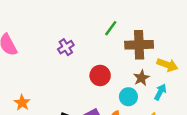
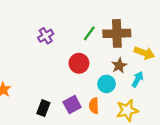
green line: (111, 28) -> (89, 33), moved

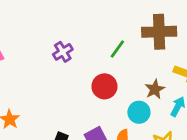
brown cross: (117, 33) -> (159, 32), moved

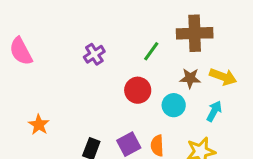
brown star: (155, 89) -> (190, 78), moved, turned 30
cyan circle: (139, 112) -> (174, 105), moved

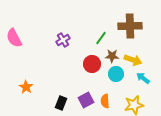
yellow arrow: (223, 77) -> (133, 60), moved
brown star: (190, 78) -> (112, 56), moved
cyan arrow: (214, 111) -> (143, 78), turned -80

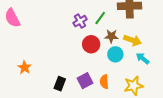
purple cross: (63, 40) -> (80, 21), moved

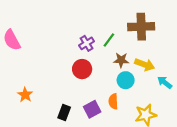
red circle: (91, 44) -> (82, 69), moved
cyan arrow: (143, 58) -> (165, 82), moved
orange semicircle: (104, 82) -> (113, 101), moved

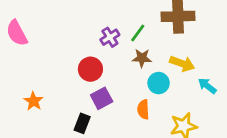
brown star: (121, 60) -> (142, 58), moved
red circle: (82, 69) -> (90, 69), moved
purple square: (92, 109) -> (102, 98), moved

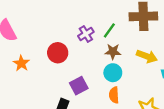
red circle: (90, 69) -> (58, 53), moved
cyan circle: (159, 83) -> (113, 73), moved
orange star: (33, 101) -> (21, 63), moved

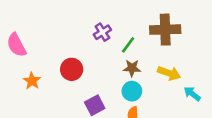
purple cross: (86, 34) -> (102, 32), moved

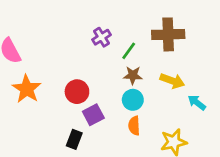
red circle: (72, 69) -> (77, 92), moved
orange star: (32, 81) -> (27, 89), size x1.5

